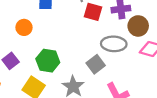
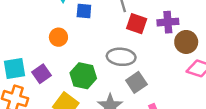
gray ellipse: (114, 44) -> (121, 57), moved

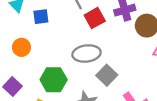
red square: (137, 24) -> (95, 18), turned -36

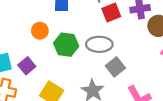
green hexagon: (54, 80) -> (66, 45), moved

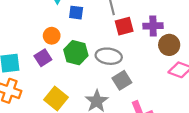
purple square: (27, 66) -> (43, 58), moved

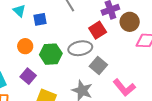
red square: (124, 26) -> (98, 30), moved
purple square: (43, 58) -> (28, 76), moved

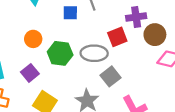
blue square: (40, 19) -> (70, 13), moved

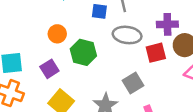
red square: (117, 37) -> (156, 53), moved
gray ellipse: (94, 53) -> (127, 35), moved

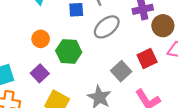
gray ellipse: (127, 35) -> (107, 27), turned -35
red square: (156, 53) -> (147, 59), moved

